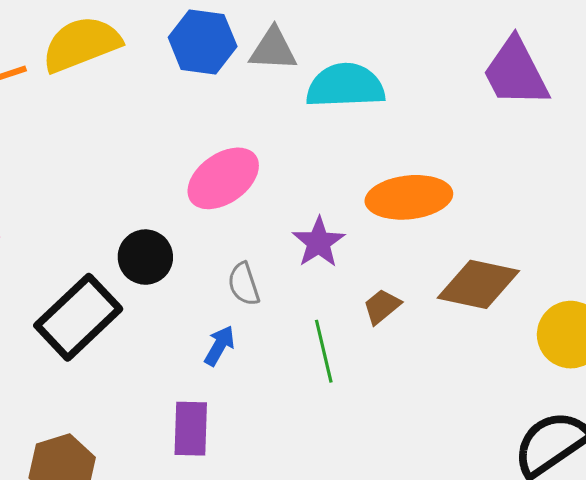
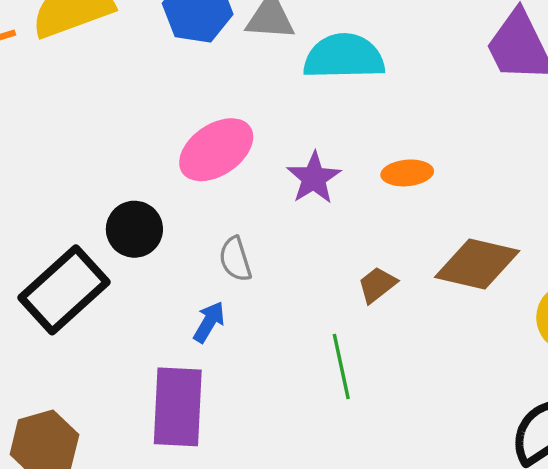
orange ellipse: (409, 197) -> (407, 173), size x0.6
purple star: (319, 242) -> (314, 178), moved
green line: (324, 351) -> (341, 367), moved
purple rectangle: (191, 429) -> (178, 407), size x1.4

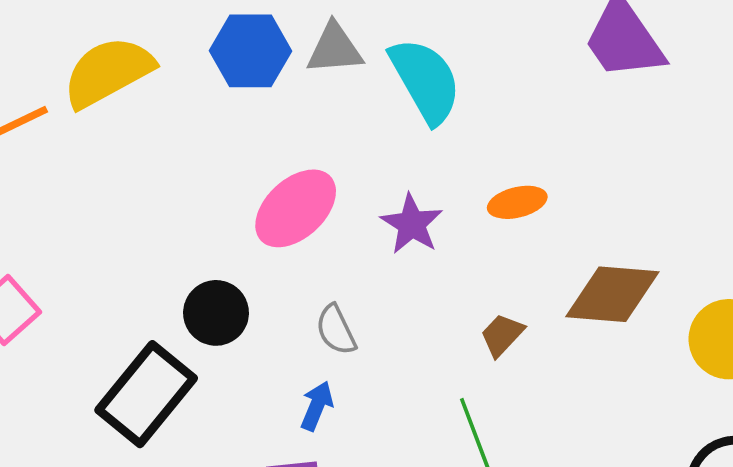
cyan semicircle: (344, 57) -> (425, 81), turned 70

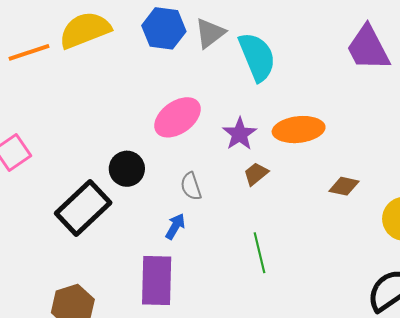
gray triangle: (335, 49) -> (210, 33), turned -40
orange ellipse: (517, 202) -> (299, 130), size x1.6
brown diamond: (612, 294) -> (344, 186), size x0.6
brown trapezoid: (502, 335) -> (256, 174), moved

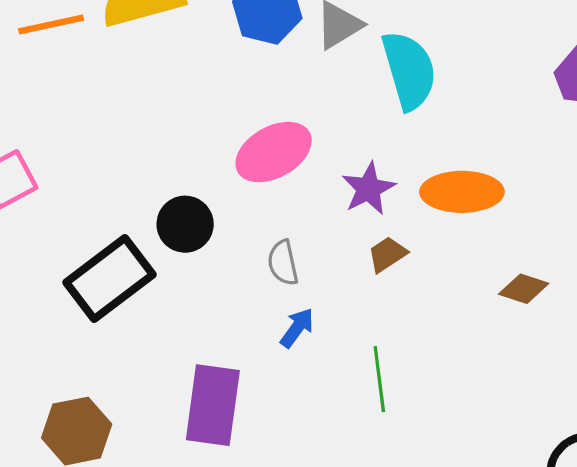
blue arrow: (175, 226) -> (297, 328), moved

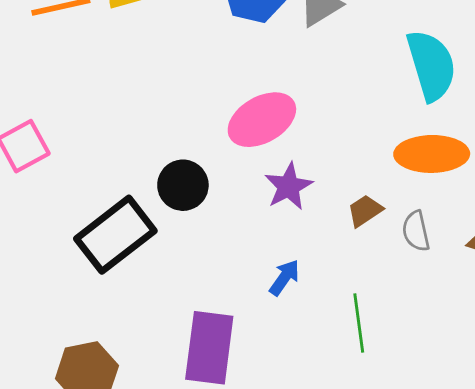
cyan semicircle: (409, 70) -> (431, 65), moved
purple star: (368, 189) -> (289, 186), moved
gray semicircle: (283, 263) -> (416, 231), moved

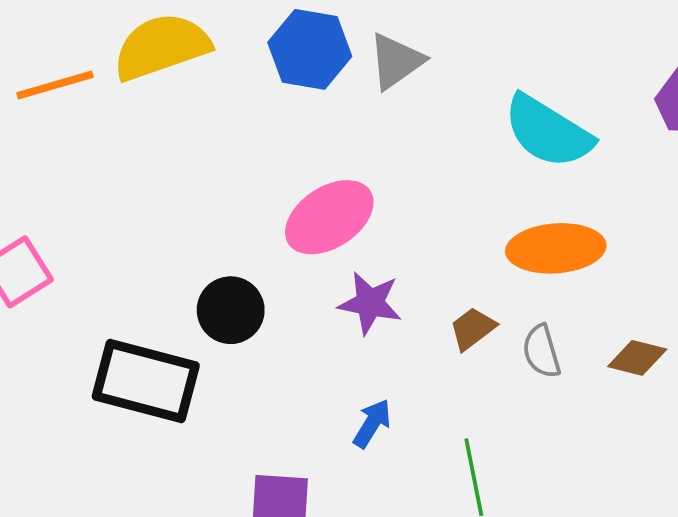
cyan semicircle: (431, 65) -> (548, 132), turned 142
purple star: (289, 186) -> (370, 303), turned -30
black rectangle: (115, 235) -> (146, 381), turned 56

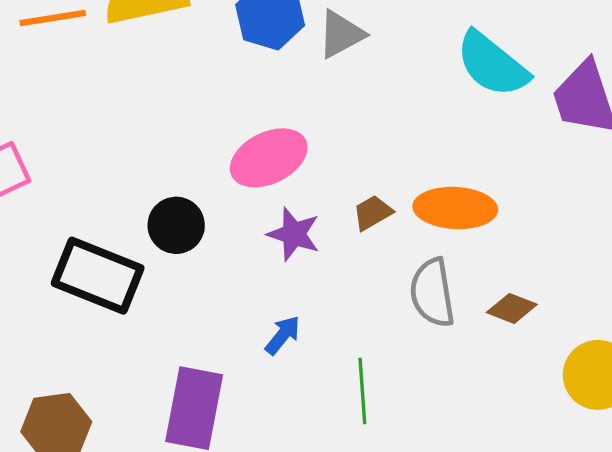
cyan semicircle: (548, 132) -> (492, 64), moved
brown trapezoid: (473, 329) -> (373, 213), moved
gray semicircle: (542, 351) -> (432, 293), size x1.5

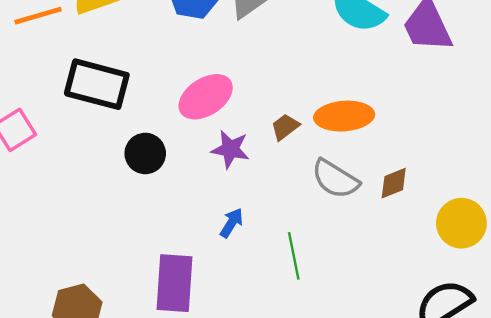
black rectangle: (98, 276) -> (97, 84), moved
gray semicircle: (432, 293) -> (335, 179), turned -42
brown diamond: (512, 308) -> (394, 183), turned -36

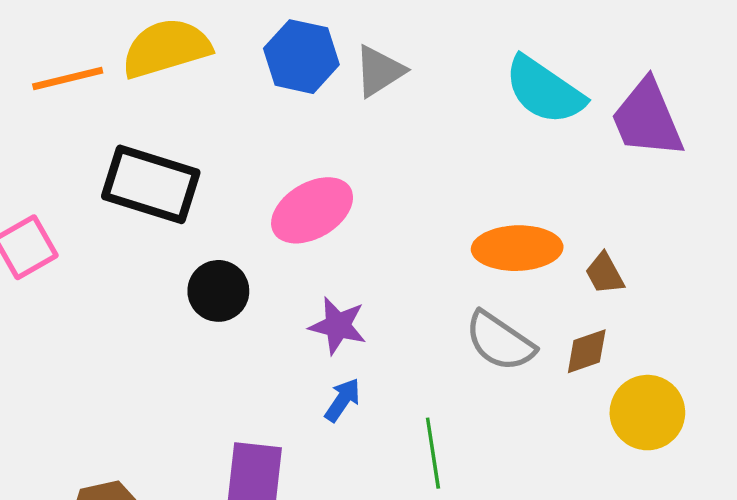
brown trapezoid: (285, 127) -> (605, 274), moved, turned -84
purple star: (230, 149) -> (338, 326), moved
yellow circle: (461, 223) -> (647, 413), moved

